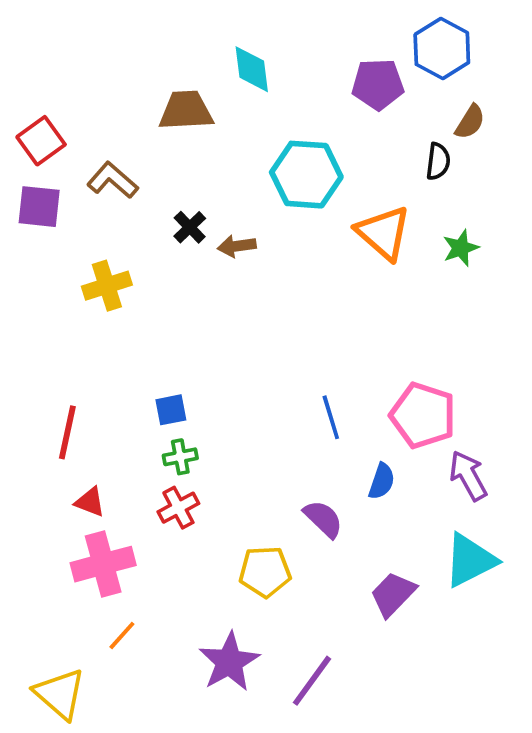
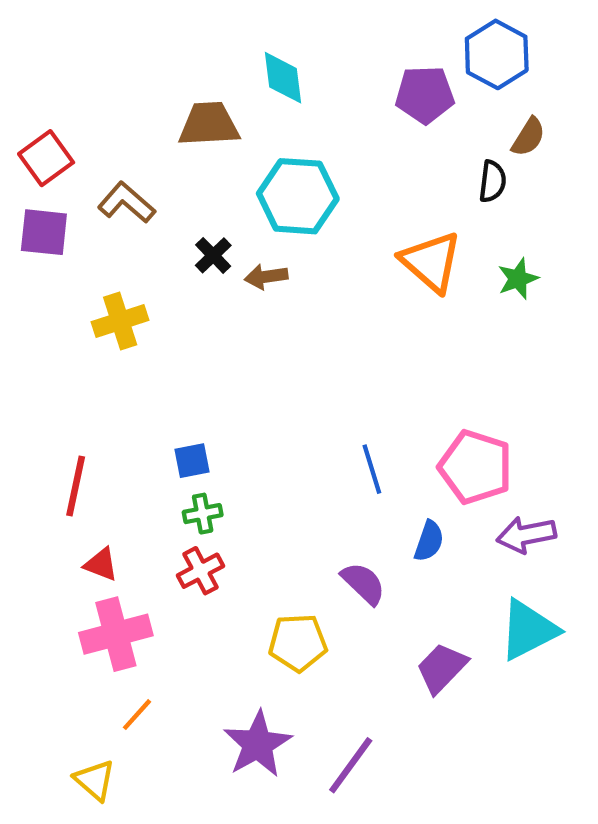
cyan hexagon: (306, 175) -> (298, 196), moved
purple arrow: (468, 476) -> (526, 535), turned -72
yellow triangle: (60, 694) -> (95, 780), moved, size x0.7

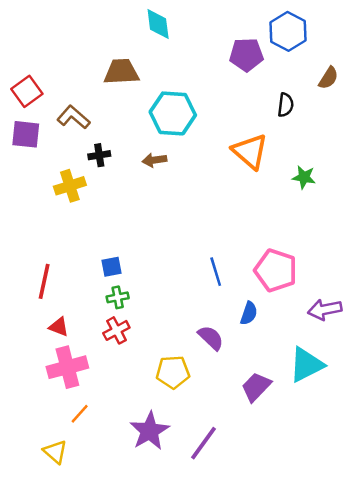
cyan diamond: (283, 78) -> (158, 24), moved
brown semicircle: (528, 137) -> (328, 78), moved
black cross: (213, 255) -> (99, 155), moved, turned 35
green star: (518, 279) -> (304, 177), moved, turned 30
purple arrow: (526, 535) -> (325, 310), moved

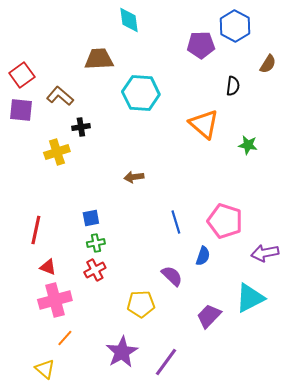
brown arrow: (154, 160) -> (134, 177), moved

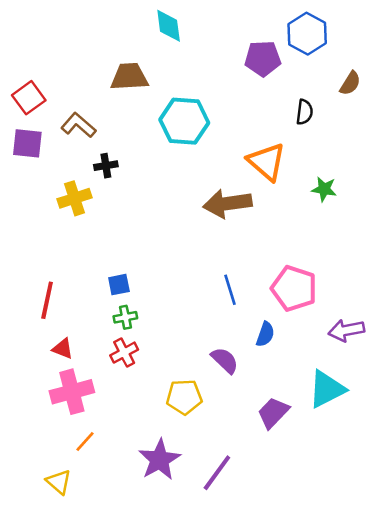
brown arrow: (134, 177) -> (227, 204), moved, size x1.8

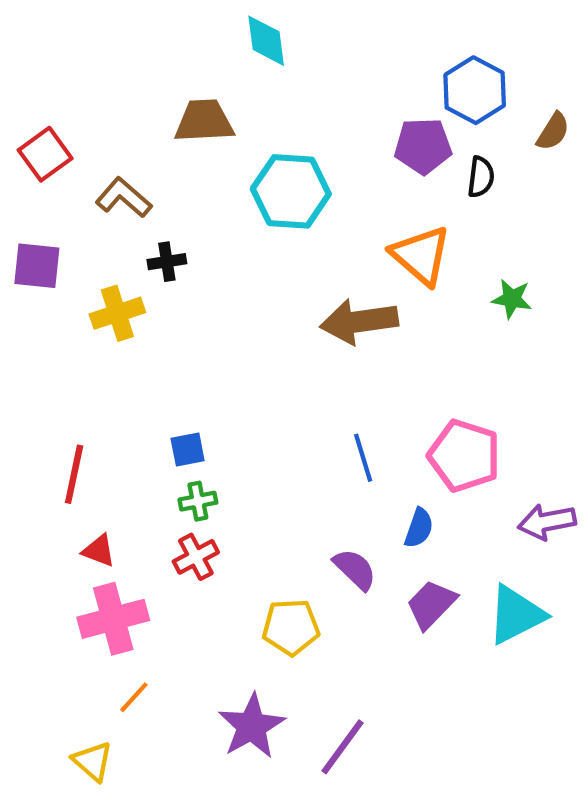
blue hexagon: (307, 34) -> (475, 90), moved
purple pentagon: (263, 58) -> (423, 146), moved
purple square: (27, 143) -> (37, 266), moved
purple trapezoid: (273, 413) -> (431, 604), moved

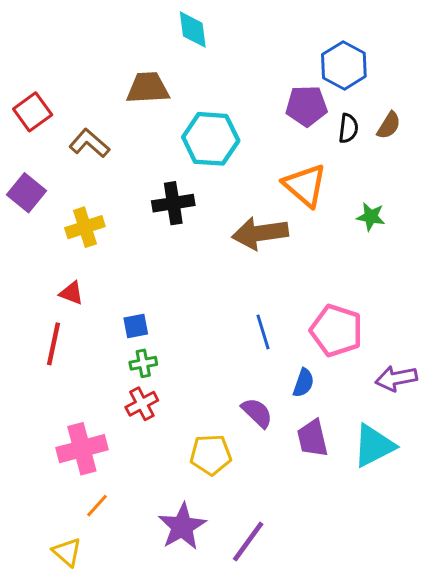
brown semicircle: (553, 131) -> (389, 125), moved
black cross: (167, 262) -> (173, 203), moved, size x1.5
purple square: (37, 266) -> (27, 193), turned 33
red triangle: (99, 551) -> (71, 293), moved
purple trapezoid: (431, 604) -> (312, 438), turned -57

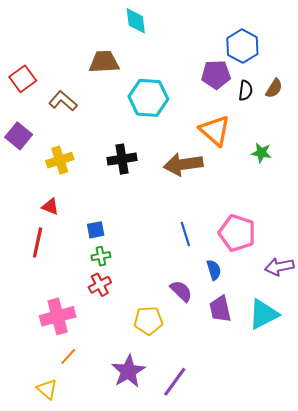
black cross: (173, 203) -> (122, 159), moved
blue semicircle: (303, 383) -> (214, 270), turned -36

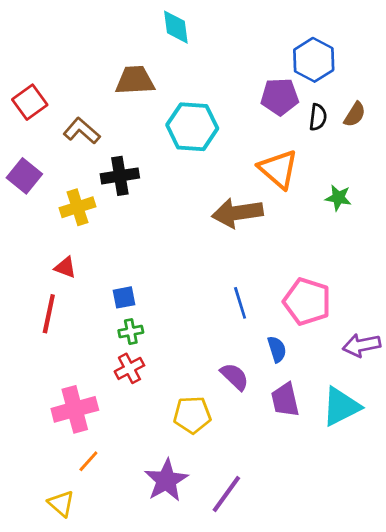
black cross: (122, 159) -> (120, 176), moved

